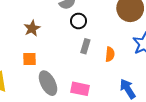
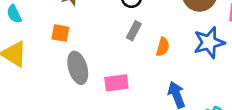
pink rectangle: (80, 89) -> (116, 83), turned -30

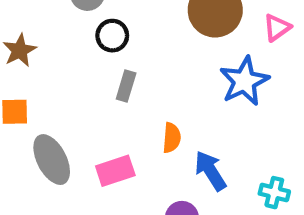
orange semicircle: (163, 47) -> (172, 138), moved

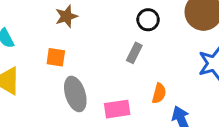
black circle: (112, 36) -> (148, 20), moved

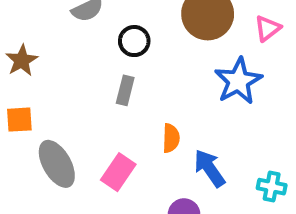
pink rectangle: (117, 109) -> (118, 172), turned -35

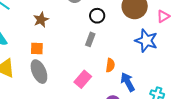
blue star: (238, 81) -> (146, 41), turned -30
gray ellipse: (57, 164) -> (39, 72), moved

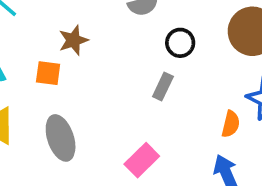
orange square: (37, 48) -> (48, 73), moved
orange semicircle: (110, 65) -> (231, 124), moved

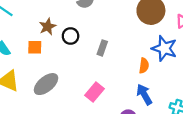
black circle: (180, 43) -> (71, 36), moved
gray ellipse: (61, 138) -> (46, 84), turned 75

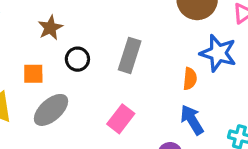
black circle: (71, 36) -> (77, 59), moved
orange square: (35, 47) -> (33, 74), moved
gray rectangle: (102, 48) -> (130, 55), size x1.5

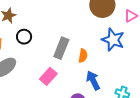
gray rectangle: (130, 55) -> (61, 48), moved
orange semicircle: (190, 79) -> (83, 56), moved

